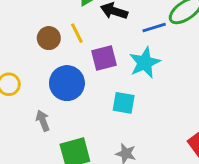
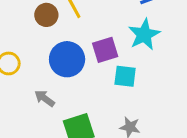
purple square: (104, 58) -> (105, 50), moved
gray arrow: (43, 121) -> (45, 98), turned -30

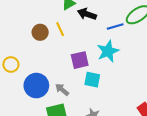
blue circle: (67, 59) -> (36, 86), moved
gray arrow: (45, 98) -> (62, 90), moved

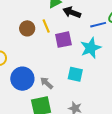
purple square: (80, 60) -> (63, 40), moved

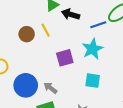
purple square: (63, 40) -> (65, 58), moved
cyan square: (75, 74) -> (93, 81), moved

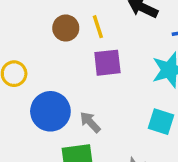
purple square: (65, 58) -> (107, 63), moved

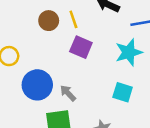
purple square: (107, 63) -> (81, 47), turned 30

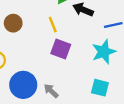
brown circle: (49, 21) -> (13, 23), moved

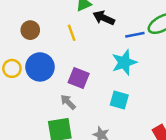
purple square: (61, 49) -> (79, 78), moved
blue circle: (23, 85) -> (40, 67), moved

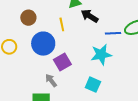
blue circle: (40, 67) -> (43, 44), moved
purple square: (79, 78) -> (62, 62), turned 30

